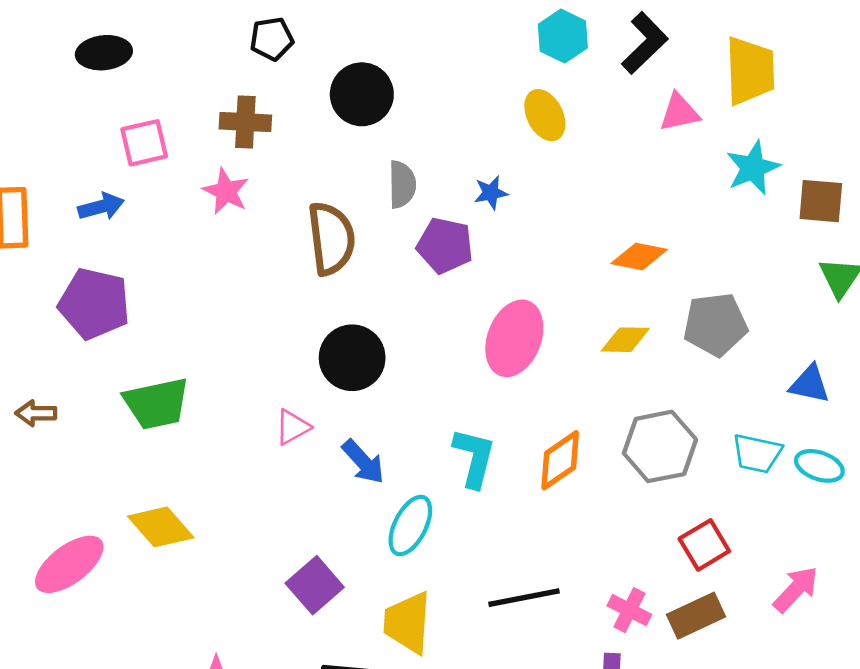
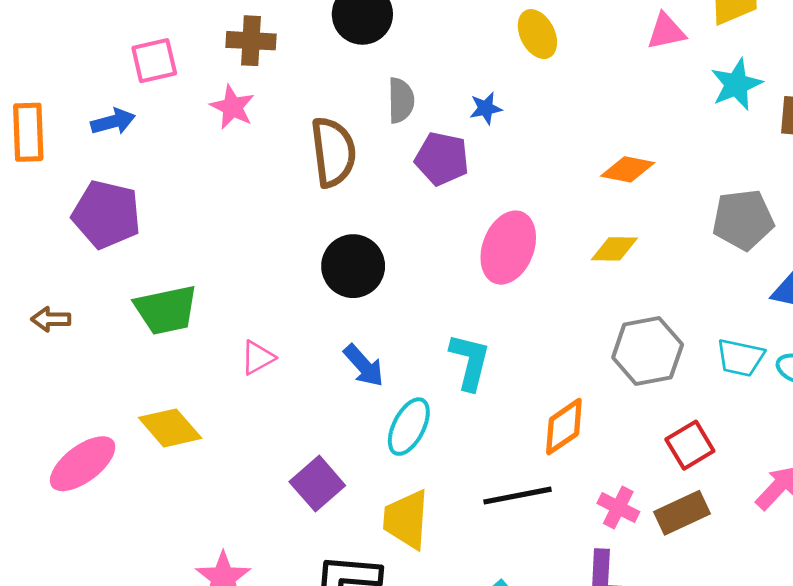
gray pentagon: (715, 324) -> (743, 220), moved
pink triangle: (292, 427) -> (258, 358), moved
orange diamond: (560, 460) -> (564, 427), moved

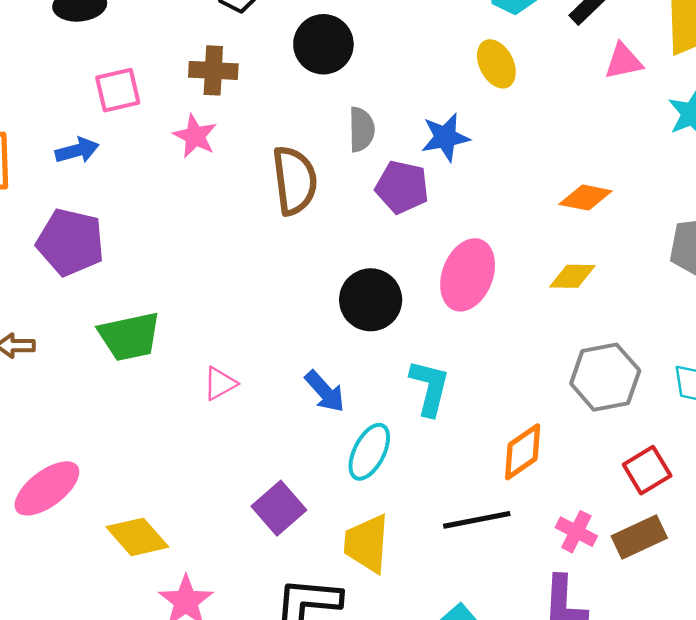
blue star: (486, 108) -> (445, 137), size x1.5
black circle: (353, 266) -> (371, 300), moved
yellow diamond: (170, 428) -> (137, 537), moved

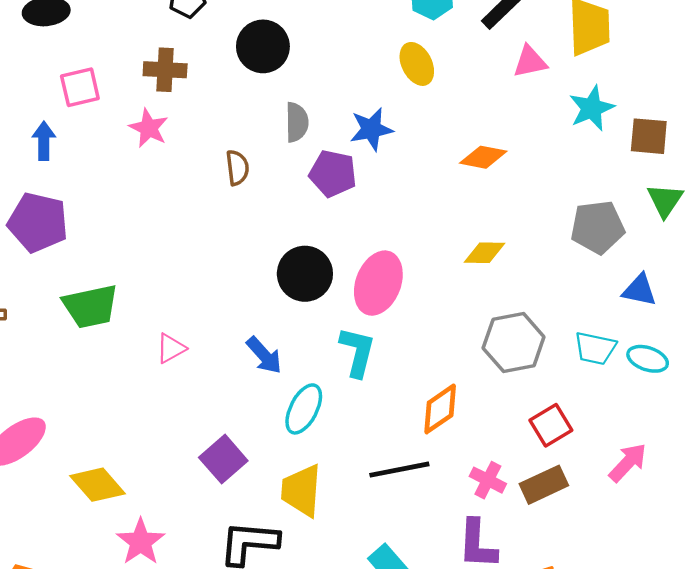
blue arrow: (77, 150) -> (44, 141), turned -75
brown semicircle: (295, 181) -> (237, 168), size x0.6
orange diamond: (586, 198) -> (483, 157), moved
pink ellipse: (468, 275) -> (378, 283), moved

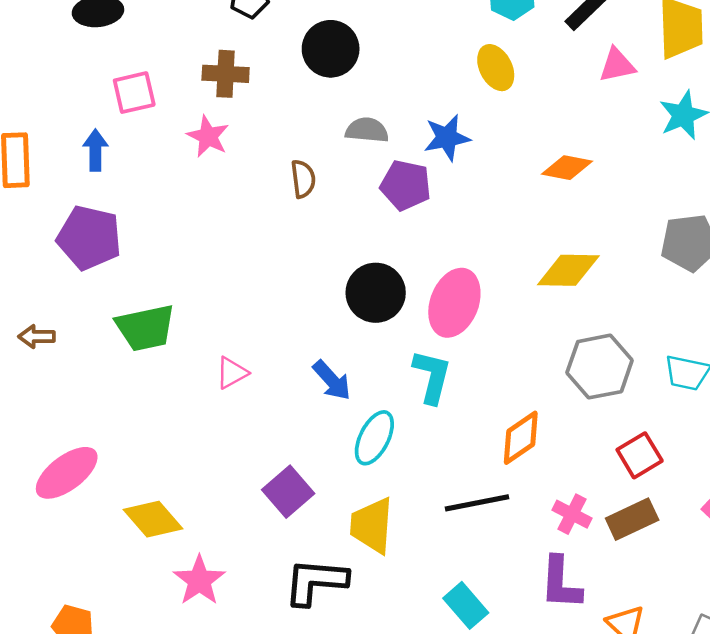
gray semicircle: (297, 122) -> (367, 130), turned -84
yellow diamond: (484, 253) -> (568, 270), size x1.4

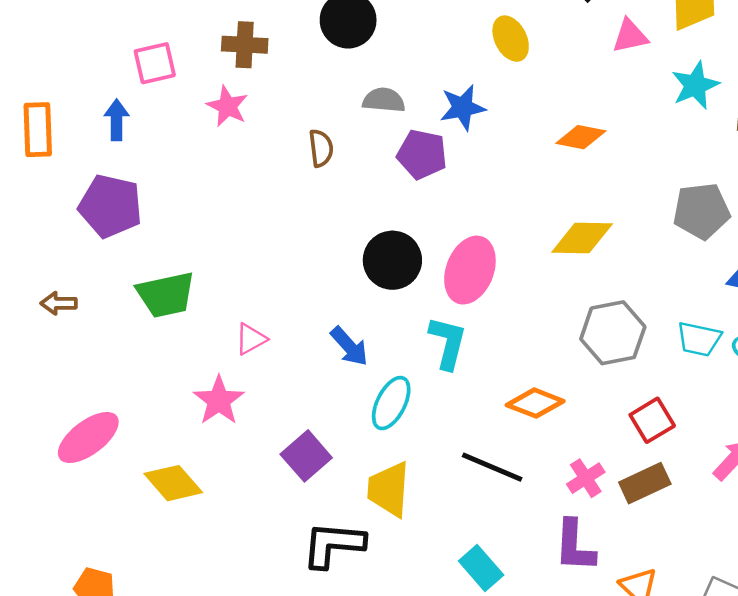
orange diamond: (521, 438) -> (535, 403), turned 56
black line: (477, 503) -> (492, 467), turned 34
pink cross: (572, 514) -> (586, 478), turned 30
pink star: (199, 580) -> (219, 401), moved

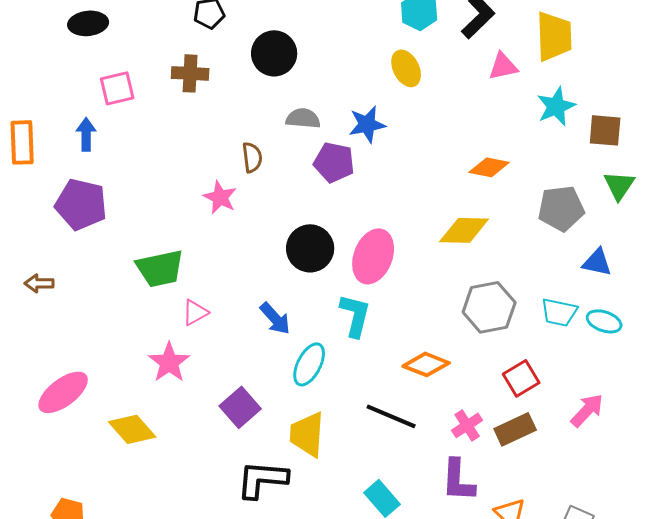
pink star: (227, 106) -> (220, 197), moved
orange diamond: (581, 137) -> (489, 167), moved
green trapezoid: (166, 295) -> (160, 268), moved

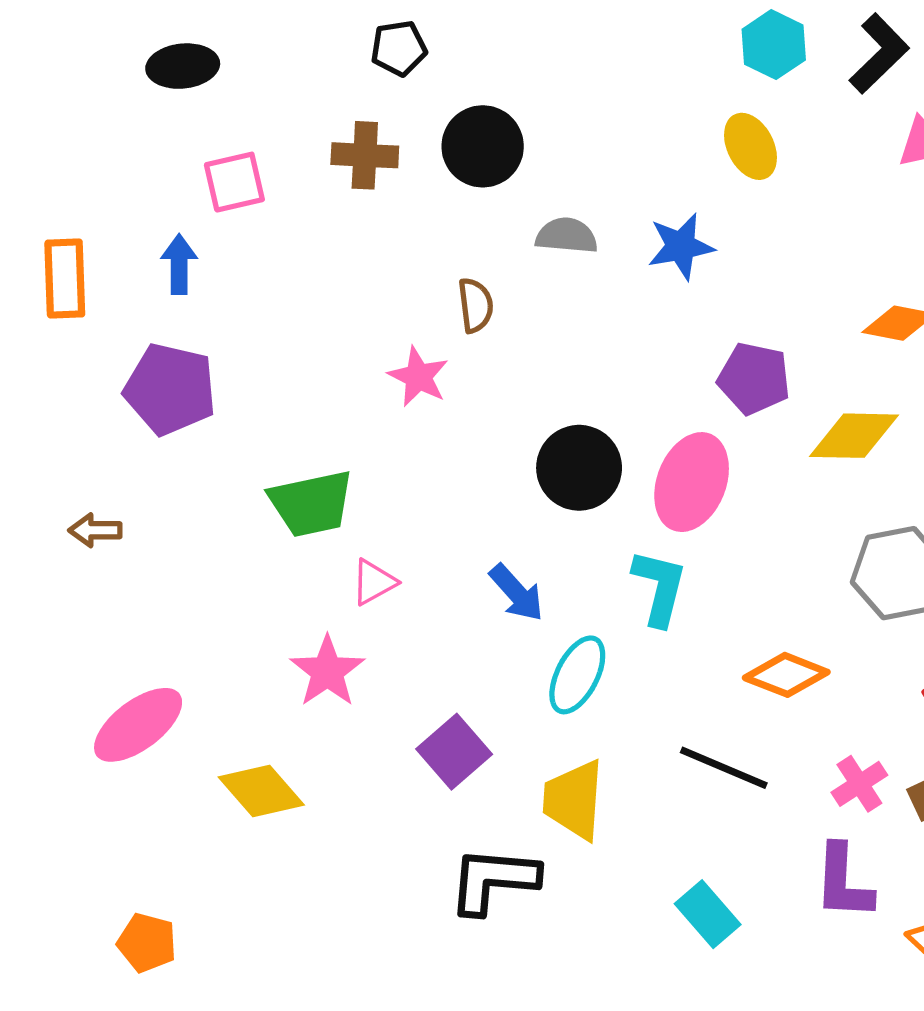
black circle: (274, 53) -> (483, 146), moved
purple pentagon: (334, 162) -> (754, 378), moved

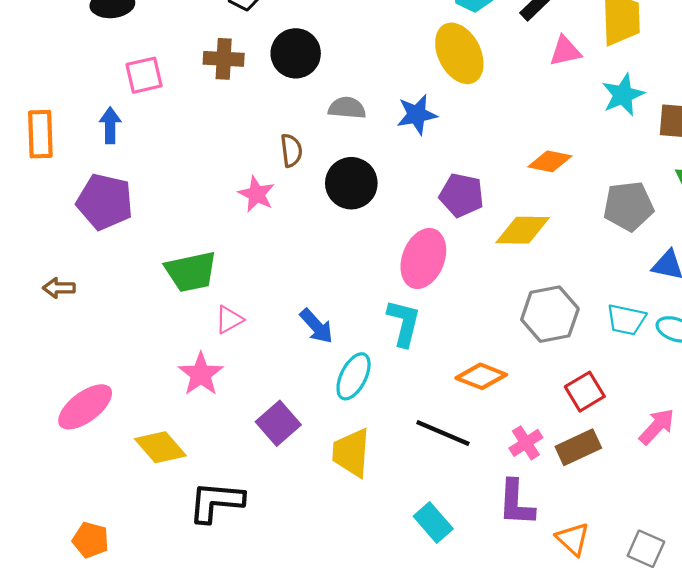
yellow ellipse: (750, 146) -> (459, 53), size x1.5
black circle: (579, 468) -> (351, 183), moved
black L-shape: (493, 880) -> (216, 502), moved

